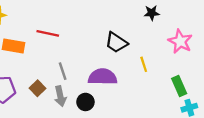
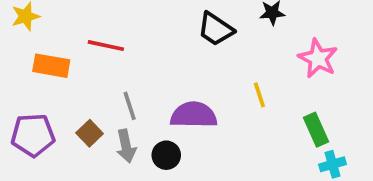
black trapezoid: (116, 43) -> (216, 29), moved

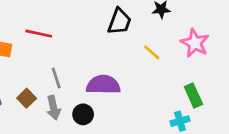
black trapezoid: (216, 29) -> (119, 21), turned -104
yellow line: (259, 95) -> (152, 52), moved, turned -30
cyan cross: (333, 164) -> (180, 121), moved

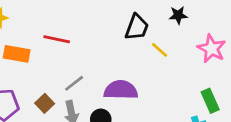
yellow line: (152, 52) -> (159, 50), moved
gray line: (56, 78) -> (74, 83), turned 70

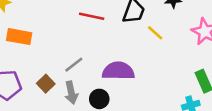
red line: (57, 39) -> (92, 16), moved

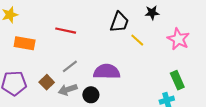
red line: (92, 16) -> (66, 31), moved
gray arrow: (71, 93) -> (68, 90), turned 84

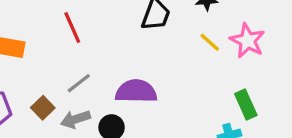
red line: (66, 31) -> (72, 28), turned 54
yellow line: (137, 40) -> (210, 42), moved

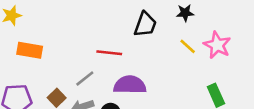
red line: (72, 28) -> (109, 53), moved, turned -60

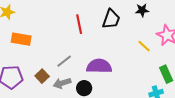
yellow line: (188, 46) -> (144, 46), moved
red line: (109, 53) -> (79, 24), moved, turned 72

